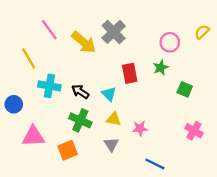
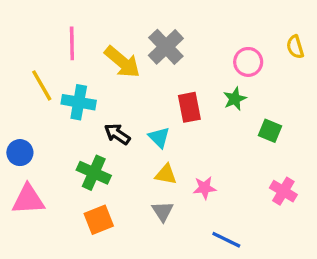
pink line: (49, 30) -> (72, 43), turned 35
yellow semicircle: (202, 32) -> (295, 47), turned -63
cyan cross: (49, 86) -> (79, 102), moved
green cross: (80, 120) -> (94, 173), moved
pink triangle: (33, 136) -> (28, 200), moved

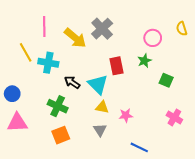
cyan triangle: (159, 137) -> (98, 84), size x1.5

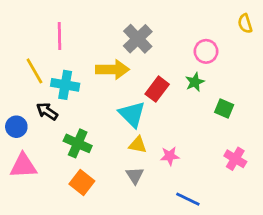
yellow semicircle: (182, 29) -> (245, 23), moved
yellow arrow: (75, 38) -> (113, 69), moved, turned -40
red rectangle: (117, 66) -> (157, 89), turned 48
black arrow: (72, 82) -> (47, 111), moved
orange square: (61, 135) -> (82, 182), turned -30

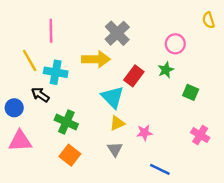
yellow triangle: (138, 145) -> (117, 123), turned -35

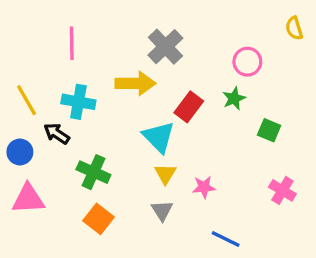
yellow line: (30, 60) -> (27, 100), moved
yellow triangle: (117, 123) -> (165, 174), turned -35

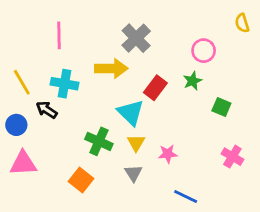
green cross: (93, 172) -> (99, 141), moved

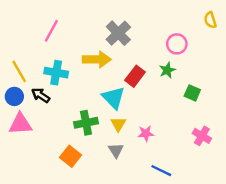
pink line: (59, 35) -> (51, 31), turned 30
blue circle: (16, 125) -> (14, 96), moved
green cross: (99, 141) -> (86, 123), turned -35
pink triangle: (23, 163) -> (20, 124), moved

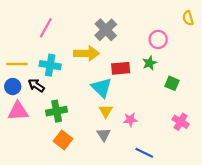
yellow line: (19, 71) -> (17, 64), turned -60
red rectangle: (135, 76) -> (121, 68), turned 48
green cross: (86, 123) -> (57, 111), moved

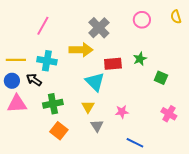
pink circle: (158, 39) -> (142, 20), moved
yellow triangle: (106, 111) -> (88, 107), moved

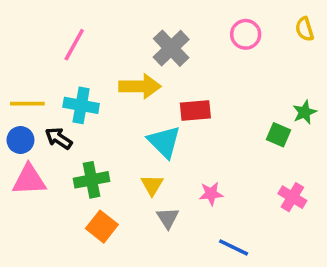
green star: (140, 59) -> (305, 112), moved

